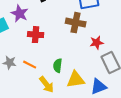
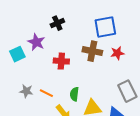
red cross: (36, 35) -> (61, 61), moved
red star: (97, 43) -> (117, 53), moved

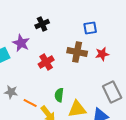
blue square: (105, 27) -> (90, 28), size x0.6
red cross: (61, 61) -> (46, 62), turned -35
orange line: (46, 93) -> (30, 103), moved

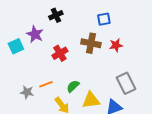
gray star: (11, 92) -> (27, 92), moved
green semicircle: (59, 95) -> (73, 86), turned 40
orange line: (30, 103) -> (46, 84), moved, turned -48

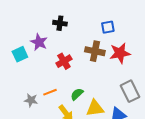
black cross: (56, 15) -> (60, 23), turned 32
red star: (116, 45) -> (120, 53), size x1.5

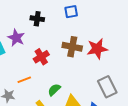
blue square: (108, 27) -> (71, 12), moved
orange line: (50, 92) -> (24, 80), moved

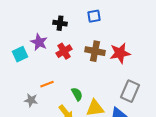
red cross: (41, 57) -> (64, 51), moved
gray rectangle: (107, 87) -> (130, 91), turned 50
green semicircle: (54, 90) -> (77, 94), turned 104

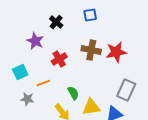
black cross: (60, 23) -> (56, 22), turned 32
red cross: (64, 51) -> (59, 59), moved
cyan square: (20, 54) -> (20, 72), moved

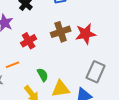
brown cross: (91, 50) -> (61, 32), turned -30

